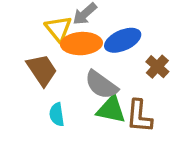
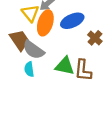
orange ellipse: (81, 44) -> (45, 23), turned -70
gray semicircle: (101, 85) -> (33, 50), moved

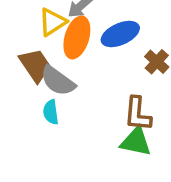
yellow triangle: (30, 13) -> (53, 22), turned 36
green triangle: (65, 66) -> (136, 142), moved

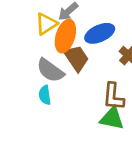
brown trapezoid: (35, 65) -> (76, 58), moved

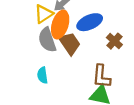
gray semicircle: (50, 70) -> (47, 40), moved, turned 35

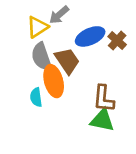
orange ellipse: (60, 25) -> (54, 81), moved, turned -32
brown cross: (114, 41) -> (117, 41), moved

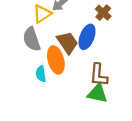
blue ellipse: (90, 36) -> (87, 37), moved, turned -45
brown cross: (117, 41) -> (103, 13), moved
gray semicircle: (41, 57) -> (32, 39), moved

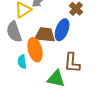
brown trapezoid: (67, 43) -> (45, 35), turned -50
green triangle: (97, 93) -> (56, 79), moved

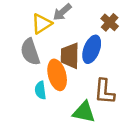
brown trapezoid: (45, 35) -> (70, 56), turned -95

